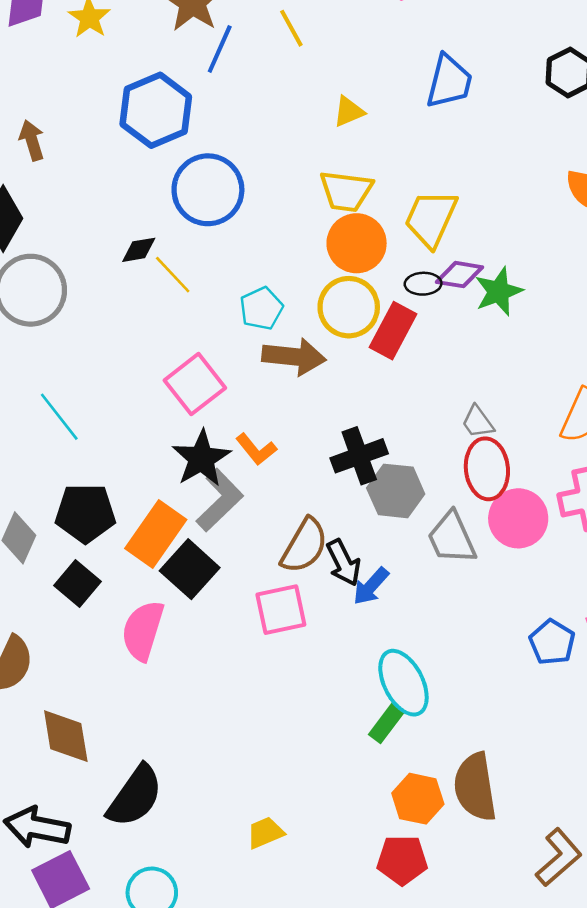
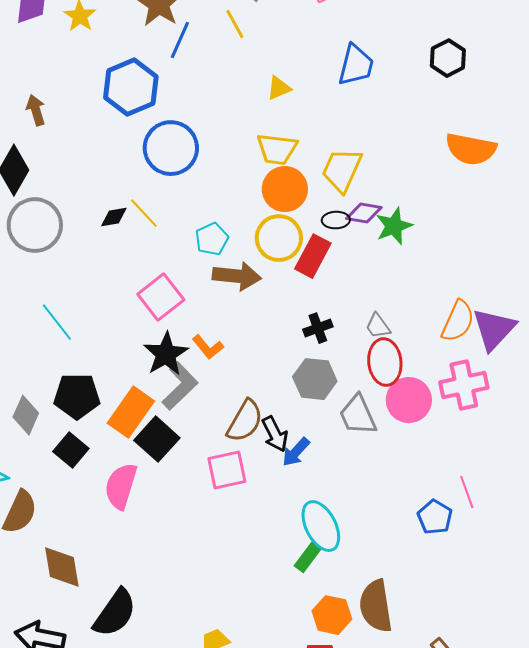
black diamond: (139, 250) -> (114, 217), moved
black cross: (359, 456) -> (318, 328), moved, size x0.7
blue pentagon: (552, 642) -> (435, 517), moved

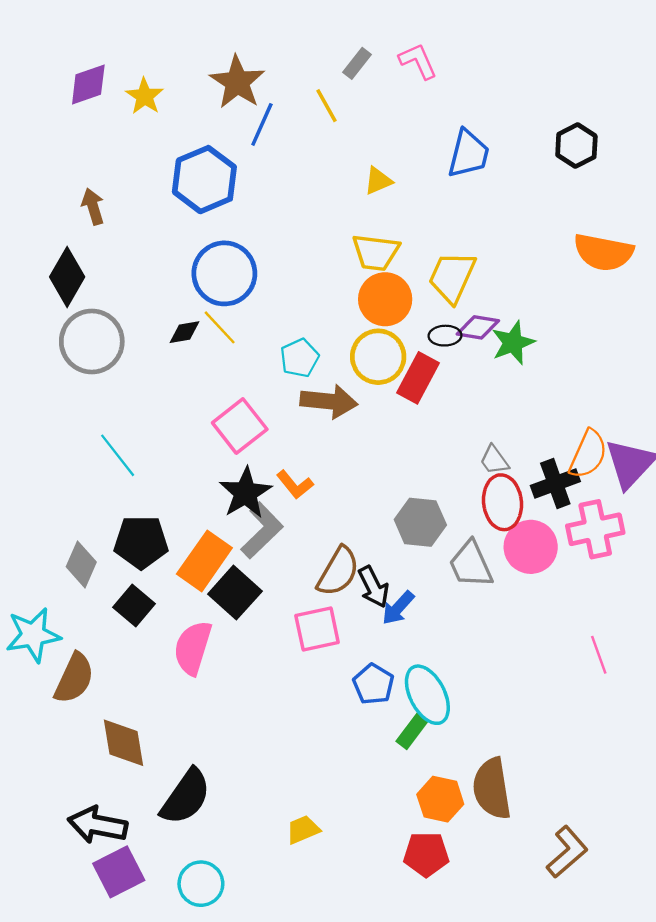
blue circle: (171, 148) -> (224, 273), moved
black cross: (318, 328) -> (555, 483), moved, size x1.4
blue pentagon: (435, 517) -> (373, 684), moved

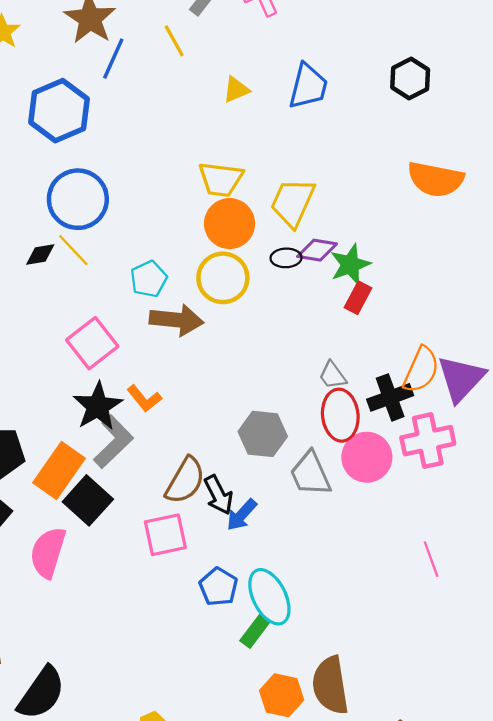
yellow triangle: (378, 181) -> (236, 90), moved
red rectangle: (418, 378) -> (358, 298), moved, size x0.7

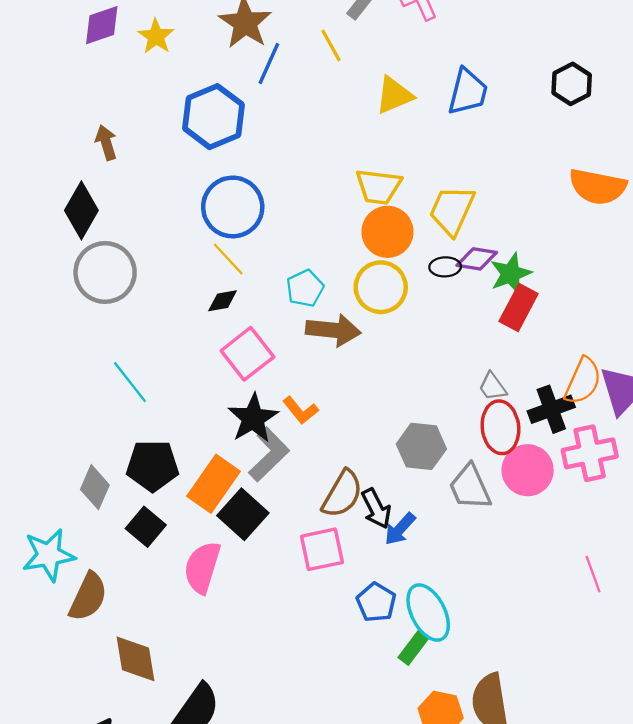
yellow triangle: (236, 90) -> (394, 95), size x1.4
black diamond: (40, 255) -> (223, 301), moved
red rectangle: (358, 298) -> (519, 308), size x1.4

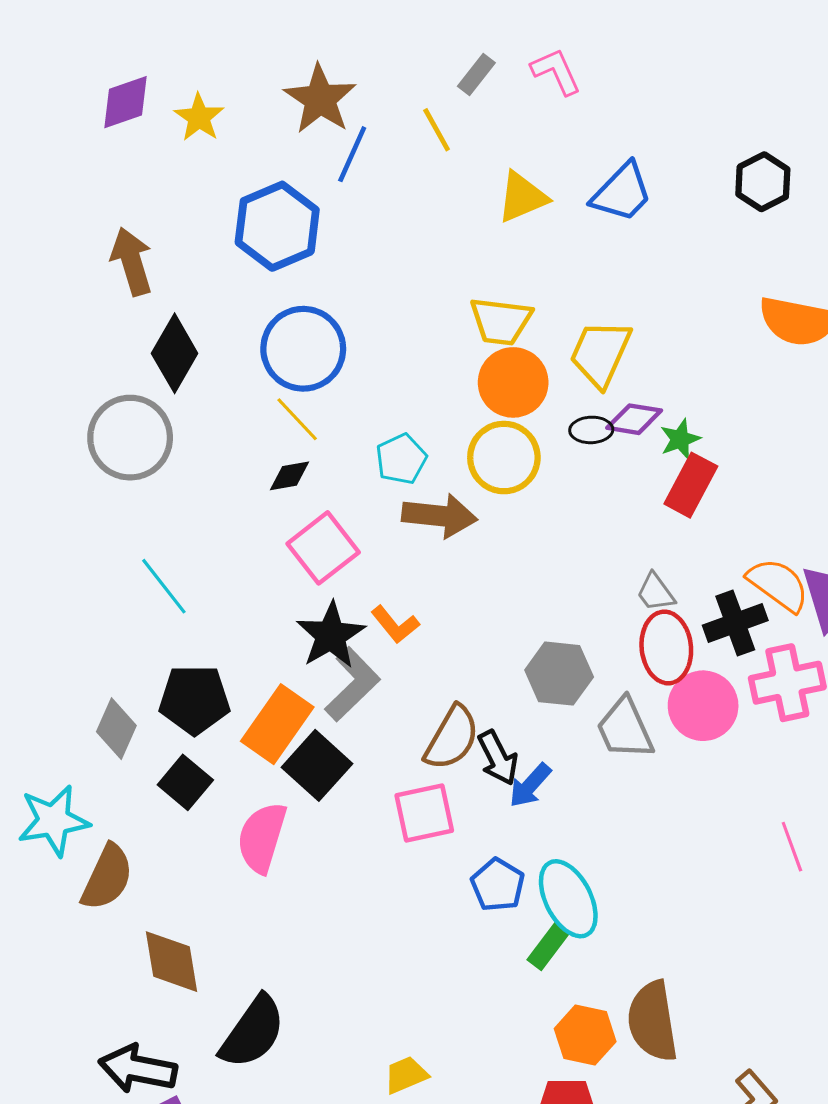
blue trapezoid: (468, 92) -> (622, 192), turned 30
brown arrow: (106, 143) -> (132, 261), size x1.4
black diamond: (81, 210) -> (175, 353), moved
green star: (511, 274) -> (680, 439), size x0.7
orange semicircle: (583, 381) -> (778, 585), turned -78

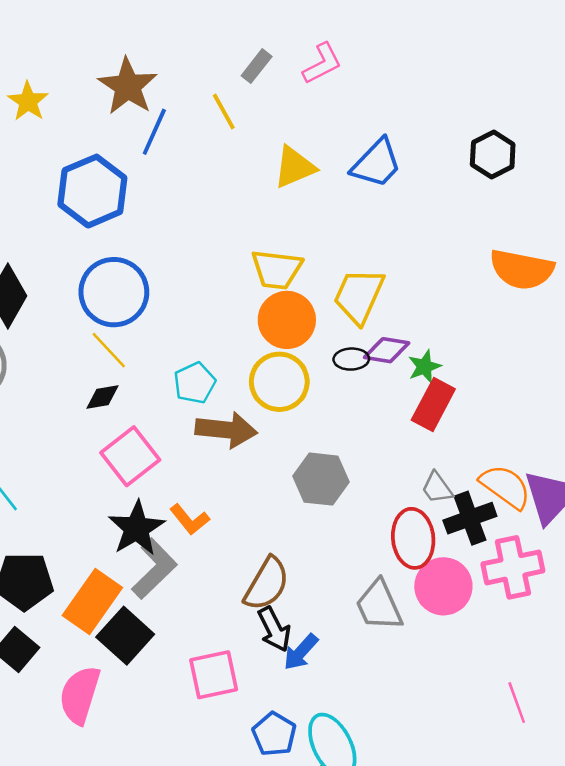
pink L-shape: (556, 71) -> (322, 64), turned 87
gray trapezoid: (656, 592) -> (437, 488), moved
gray hexagon: (559, 674) -> (321, 479), moved
brown semicircle: (452, 738) -> (267, 584), moved

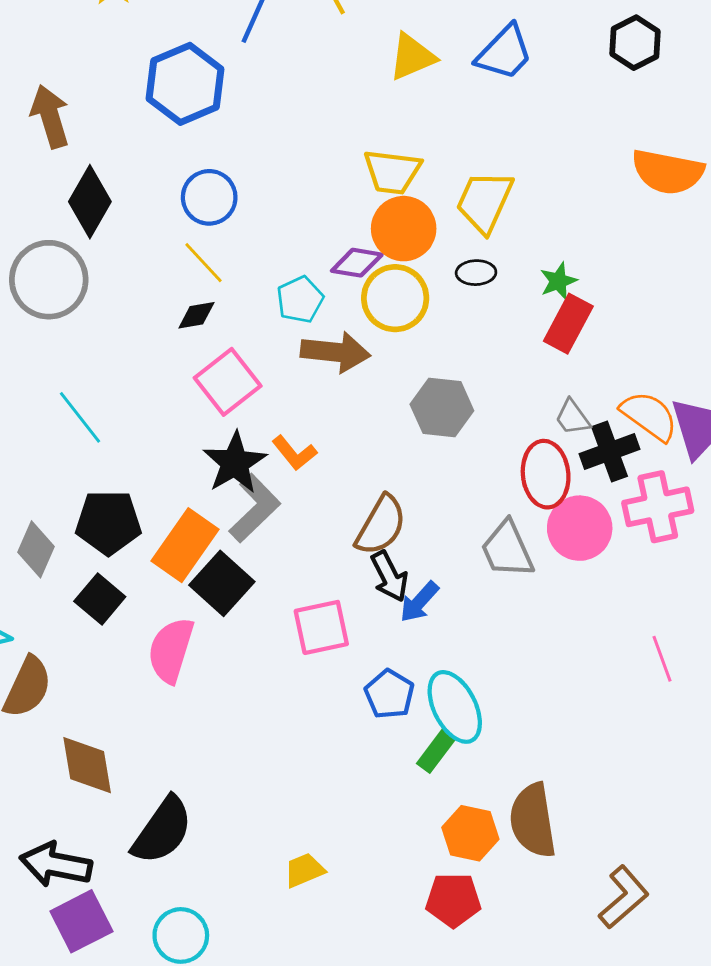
blue circle: (114, 292) -> (209, 197), size x0.7
purple diamond: (387, 350) -> (357, 263), moved

